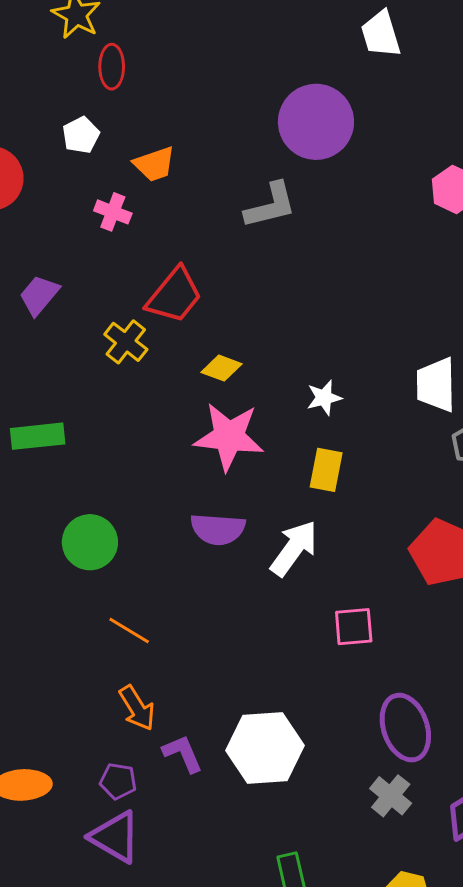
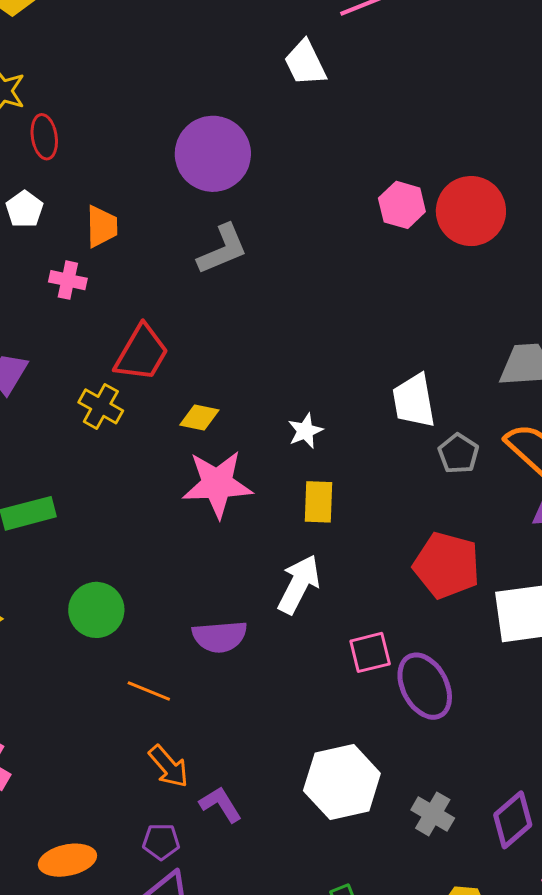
purple circle: (316, 122) -> (213, 154), moved
orange trapezoid: (154, 164) -> (102, 226), turned -63
purple semicircle: (218, 529) -> (220, 637), moved
purple ellipse: (405, 728) -> (425, 686), moved
white hexagon: (265, 748) -> (342, 782), moved

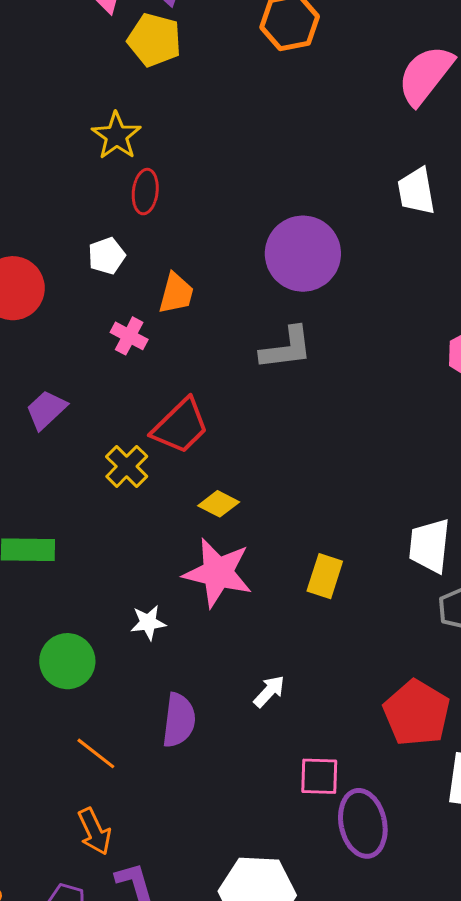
white star: (305, 431) -> (148, 622), moved
yellow rectangle: (319, 502) -> (325, 576), moved
white arrow: (299, 584) -> (269, 691), size x0.6
purple semicircle: (220, 637) -> (179, 720), turned -94

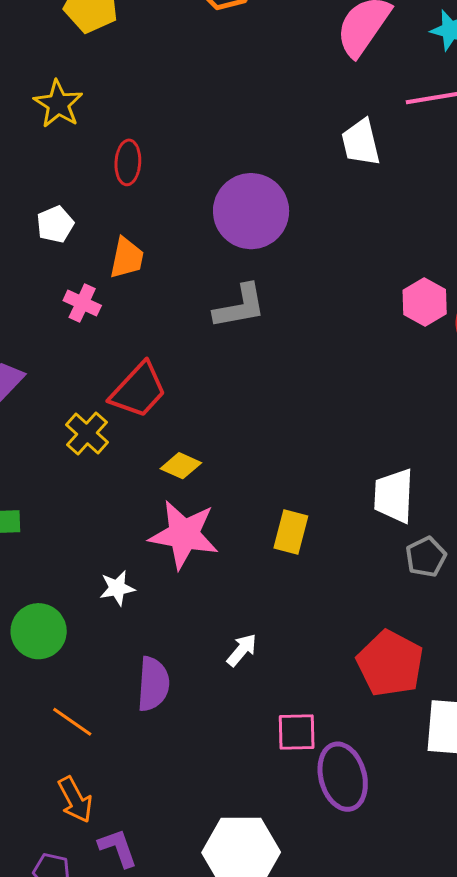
red ellipse: (145, 192) -> (128, 162), moved

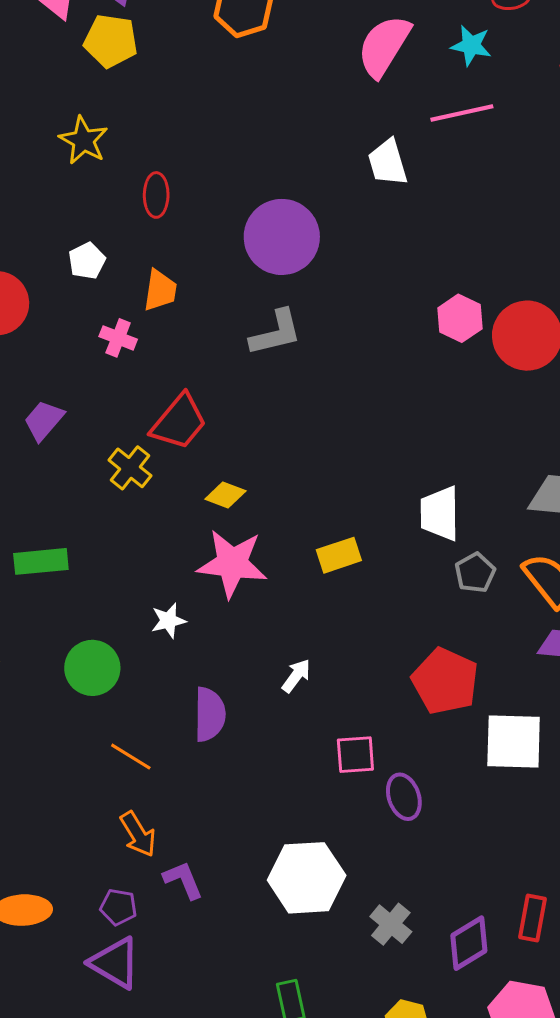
yellow rectangle: (291, 532) -> (339, 555), turned 60
purple ellipse: (343, 777) -> (404, 797), size x0.7

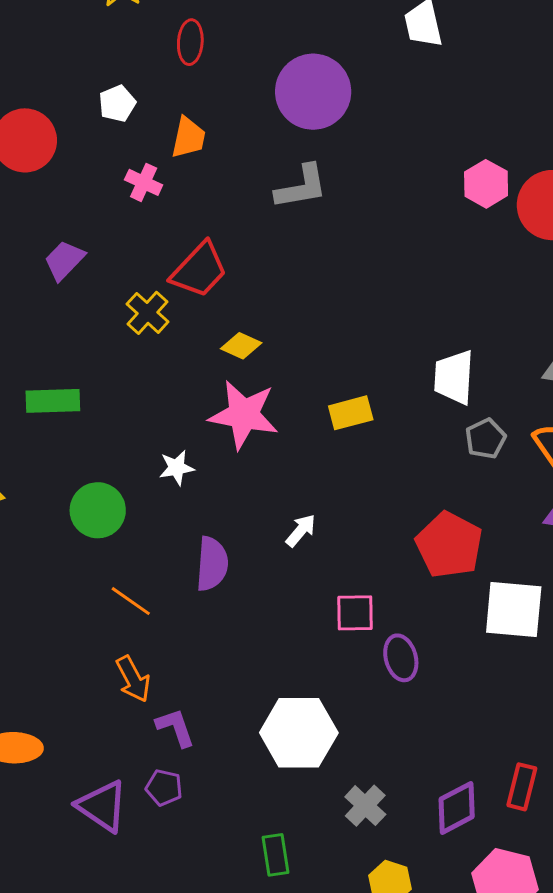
purple pentagon: (118, 907) -> (164, 788), moved
gray cross: (391, 924) -> (365, 806), moved

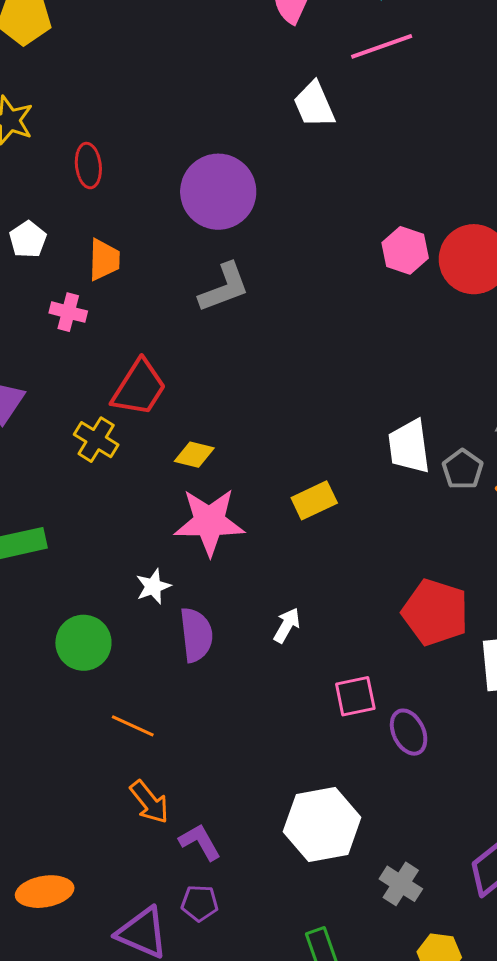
gray pentagon: (486, 439) -> (463, 469), moved
purple semicircle: (212, 564) -> (196, 635), moved

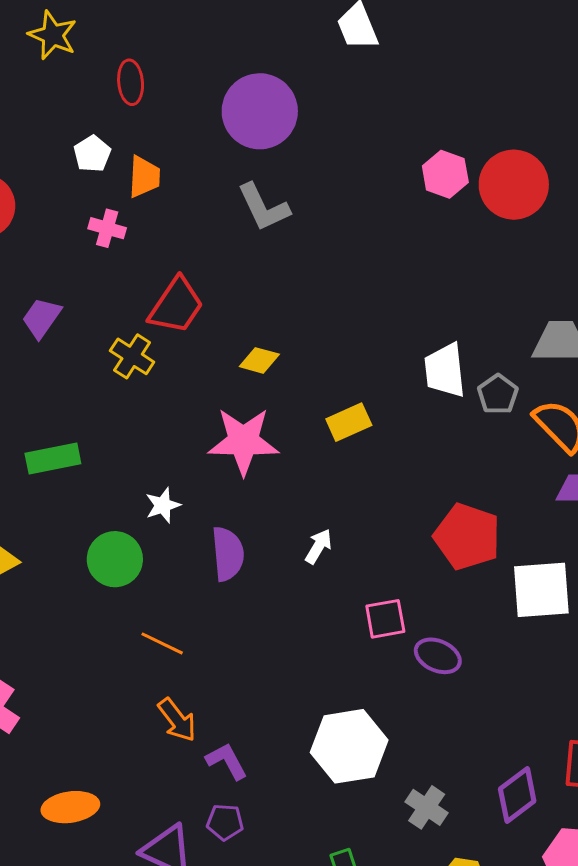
white pentagon: (28, 239) -> (92, 154), moved
gray L-shape: (224, 287) -> (263, 207), turned 84
yellow diamond: (194, 455) -> (259, 360), moved
white star: (153, 586) -> (163, 505), moved
purple ellipse: (409, 732) -> (438, 656), turned -42

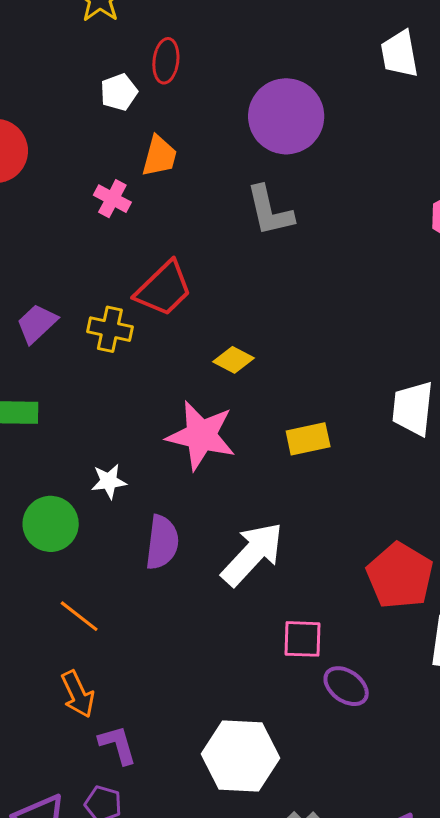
white pentagon: (92, 154) -> (119, 92), moved
purple trapezoid: (42, 318) -> (37, 324), moved
yellow cross: (132, 356) -> (110, 329), turned -33
white arrow: (319, 546) -> (252, 554), size x2.0

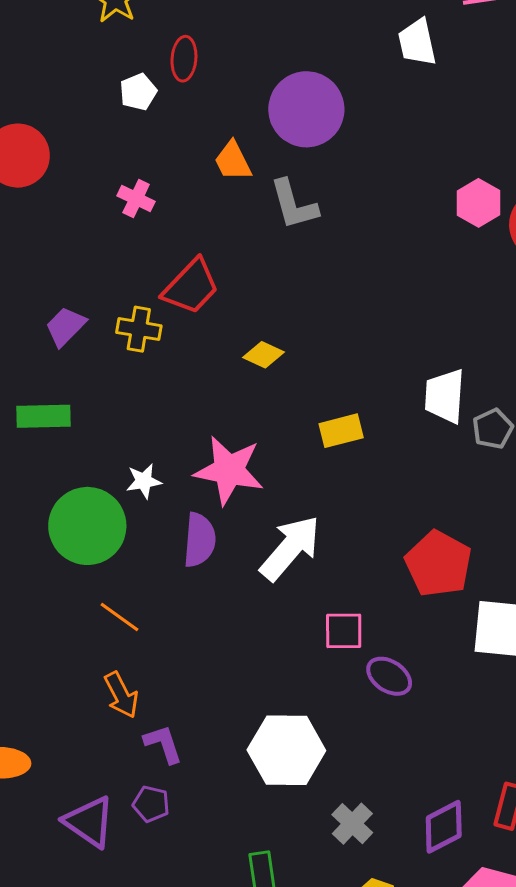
orange trapezoid: (159, 156) -> (233, 161), moved, turned 141
pink star: (201, 435) -> (229, 470), moved
green circle: (51, 524) -> (87, 526), size x1.4

